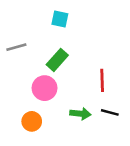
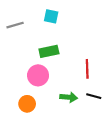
gray line: (16, 47) -> (15, 25), moved
green rectangle: (57, 60) -> (49, 51), turned 36

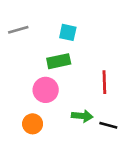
cyan square: (51, 16) -> (68, 32), moved
black line: (94, 96) -> (108, 125), moved

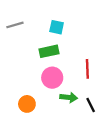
pink circle: (46, 90) -> (52, 78), moved
black line: (108, 125) -> (91, 105), turned 48

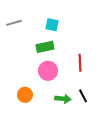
green arrow: (69, 97) -> (63, 99), moved

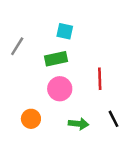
gray line: (14, 23) -> (17, 46), moved, turned -42
black line: (83, 96) -> (114, 119), moved

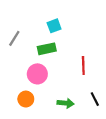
cyan square: (65, 31) -> (54, 26), turned -32
pink circle: (60, 89) -> (37, 74), moved

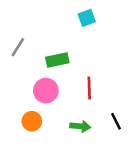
cyan square: (54, 26) -> (87, 18), moved
red line: (83, 66) -> (89, 88), moved

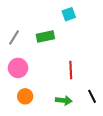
green rectangle: (57, 60) -> (45, 36), moved
pink circle: (46, 91) -> (18, 68), moved

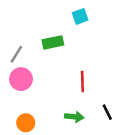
gray line: (14, 37) -> (16, 54), moved
orange circle: (25, 96) -> (26, 123), moved

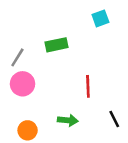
cyan square: (80, 16) -> (100, 18), moved
green arrow: (74, 117) -> (68, 120), moved

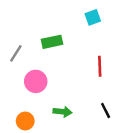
pink circle: (23, 84) -> (36, 81), moved
red line: (88, 86) -> (100, 66), moved

